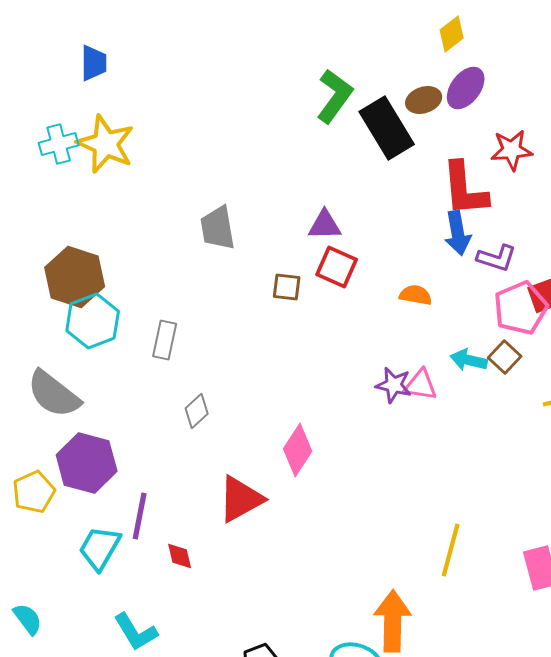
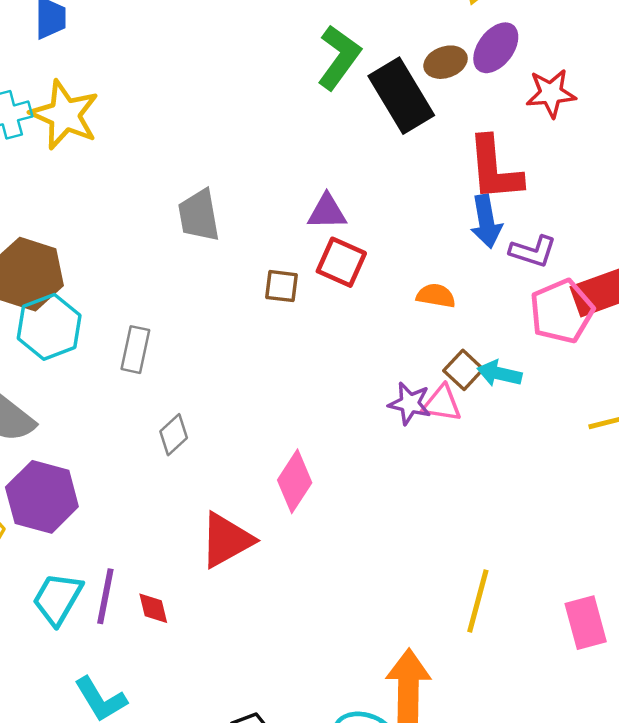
red star: (512, 150) -> (551, 93), moved
brown square: (505, 357) -> (463, 370), moved
purple line: (140, 516) -> (105, 596), moved

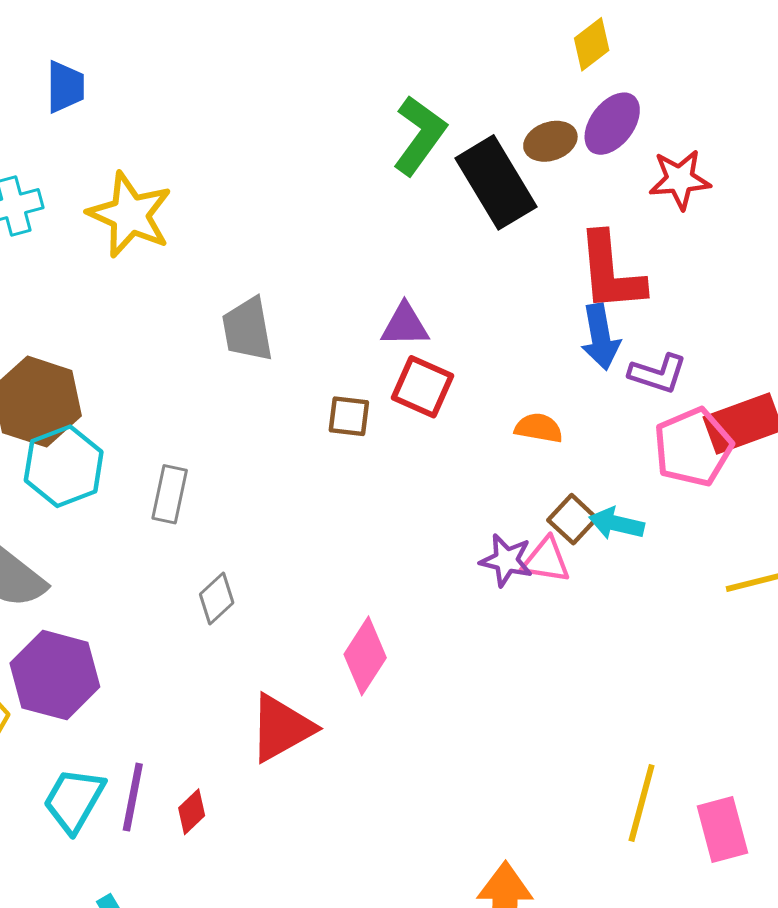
yellow star: (65, 115) -> (130, 215), moved
yellow line: (478, 601) -> (642, 803), moved
red diamond: (153, 608) -> (192, 812), turned 60

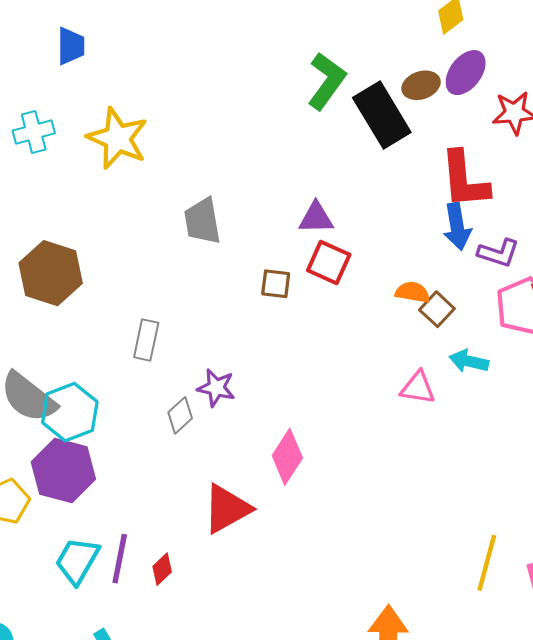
cyan hexagon: (64, 466) -> (70, 412), moved
brown square: (572, 519) -> (437, 309), moved
purple star: (506, 560) -> (216, 388), moved

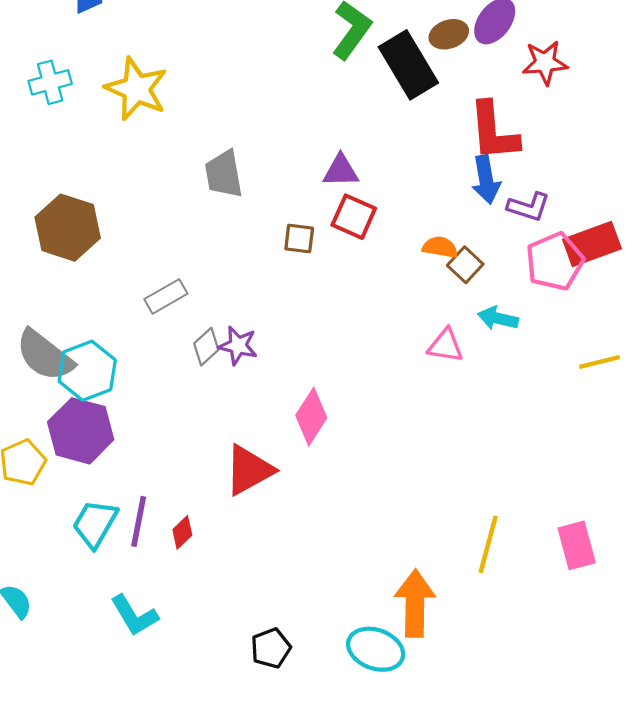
gray rectangle: (146, 340) -> (166, 296), turned 48
gray diamond: (180, 415) -> (206, 347), moved
yellow line: (487, 563) -> (488, 544), moved

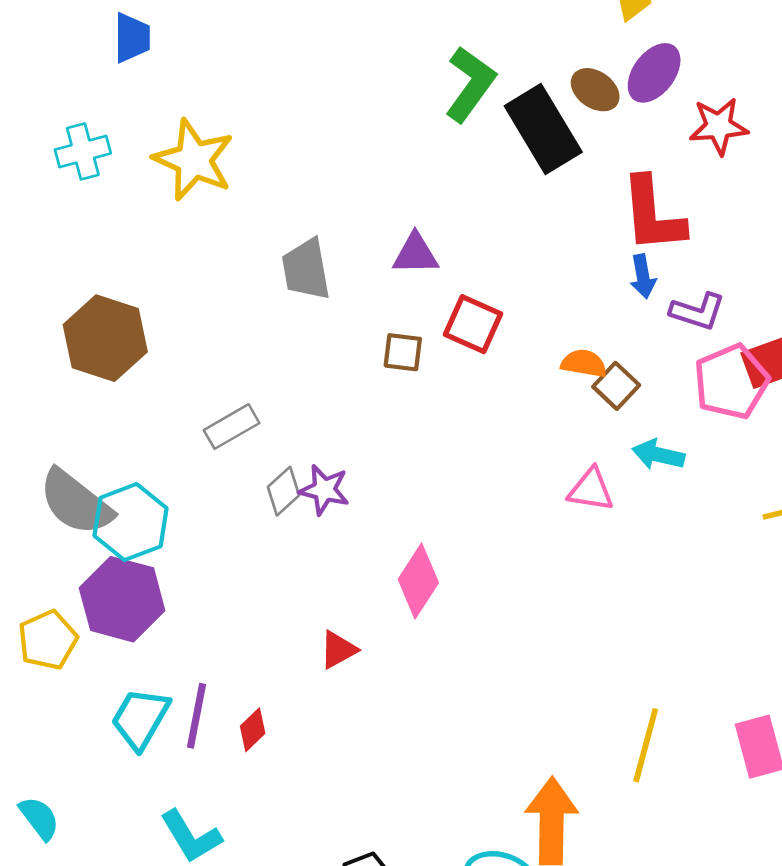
brown ellipse: (449, 34) -> (595, 90), turned 54
purple triangle: (341, 171) -> (415, 254), moved
blue arrow: (486, 180) -> (643, 276), size x0.7
red triangle: (249, 470) -> (338, 650), size x0.6

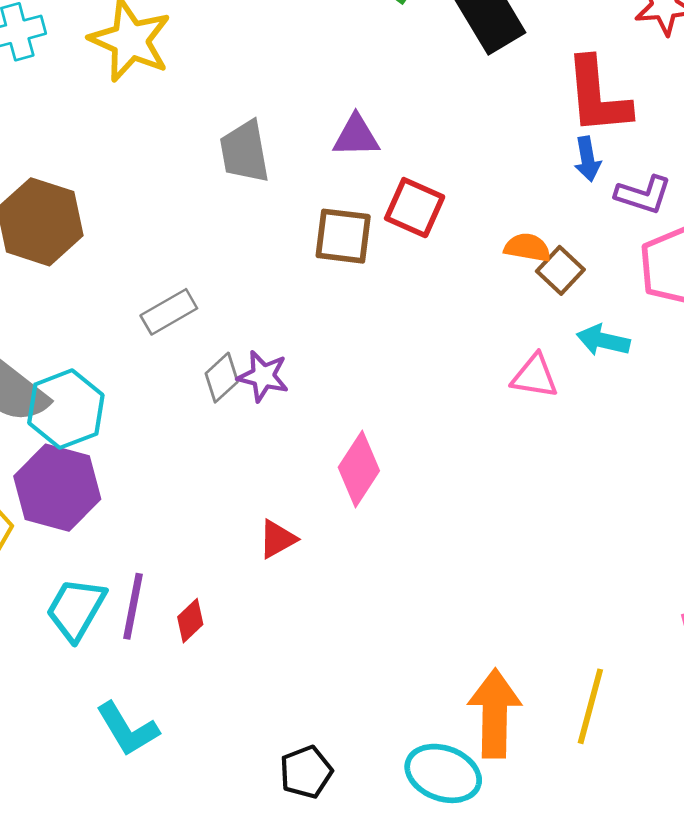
brown square: (403, 352) -> (343, 236), size x1.4
yellow line: (646, 745) -> (590, 706), moved

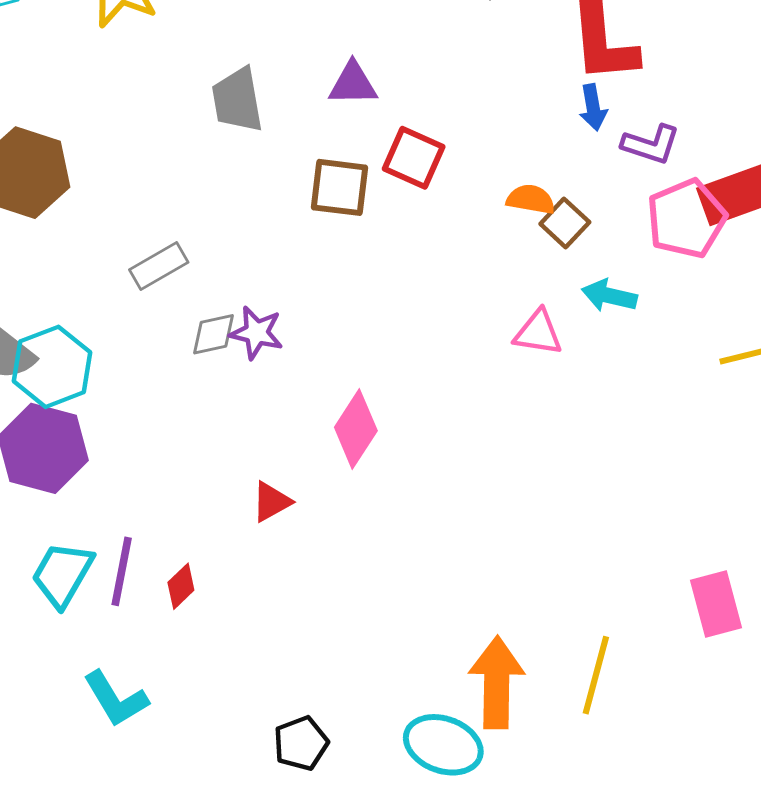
gray diamond: (222, 378) -> (214, 334), turned 30

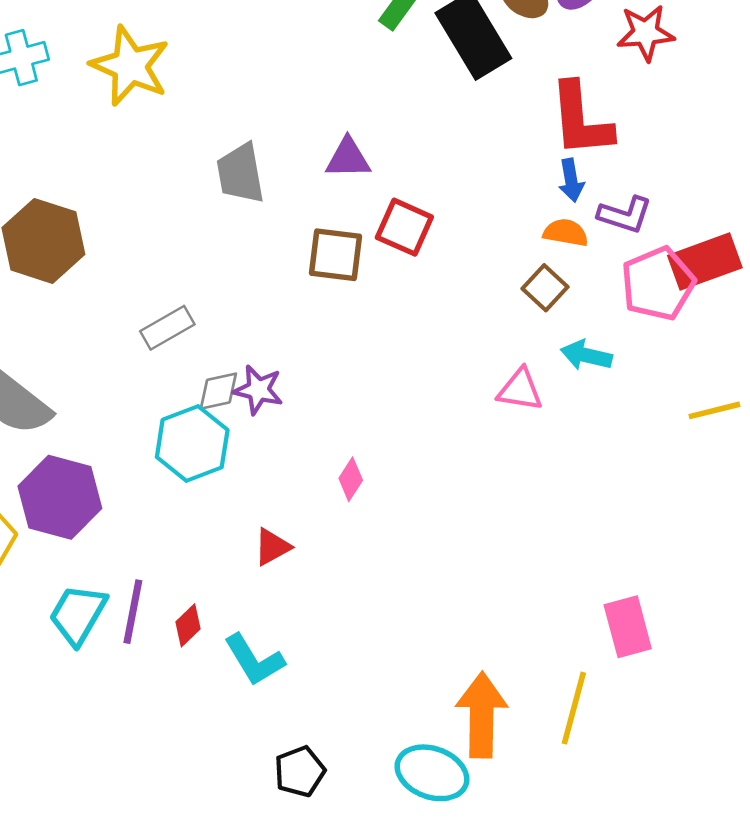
orange semicircle: (531, 199) -> (566, 233), moved
cyan hexagon: (52, 367) -> (192, 443), moved
pink diamond: (356, 429) -> (351, 479), size x0.6
pink rectangle: (716, 604) -> (628, 627), moved
cyan L-shape: (116, 699) -> (254, 660), moved

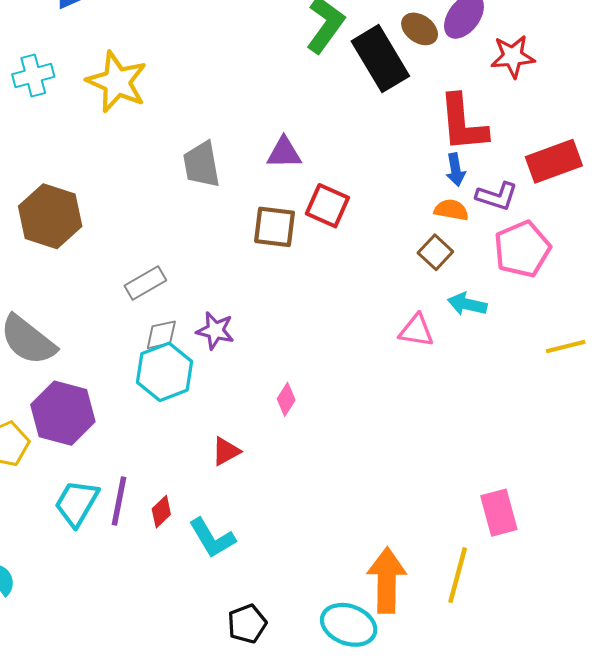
red rectangle: (705, 262) -> (554, 161), moved
gray diamond: (218, 391) -> (161, 335), moved

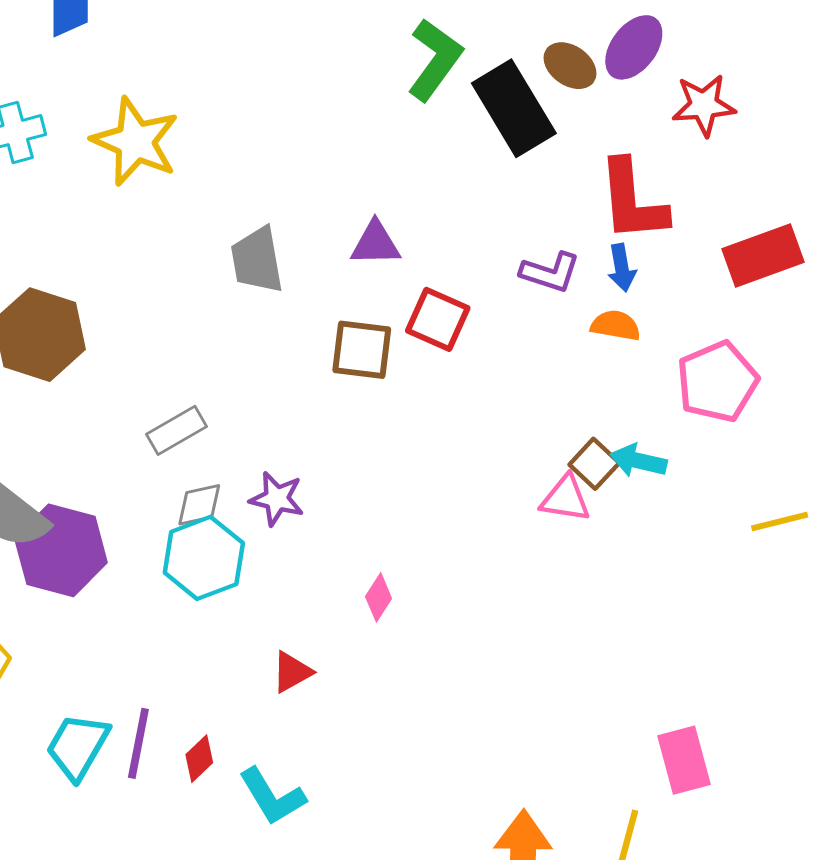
purple L-shape: (497, 196) -> (550, 272), moved
brown square: (435, 252) -> (594, 464), moved
purple hexagon: (63, 413) -> (61, 550), moved

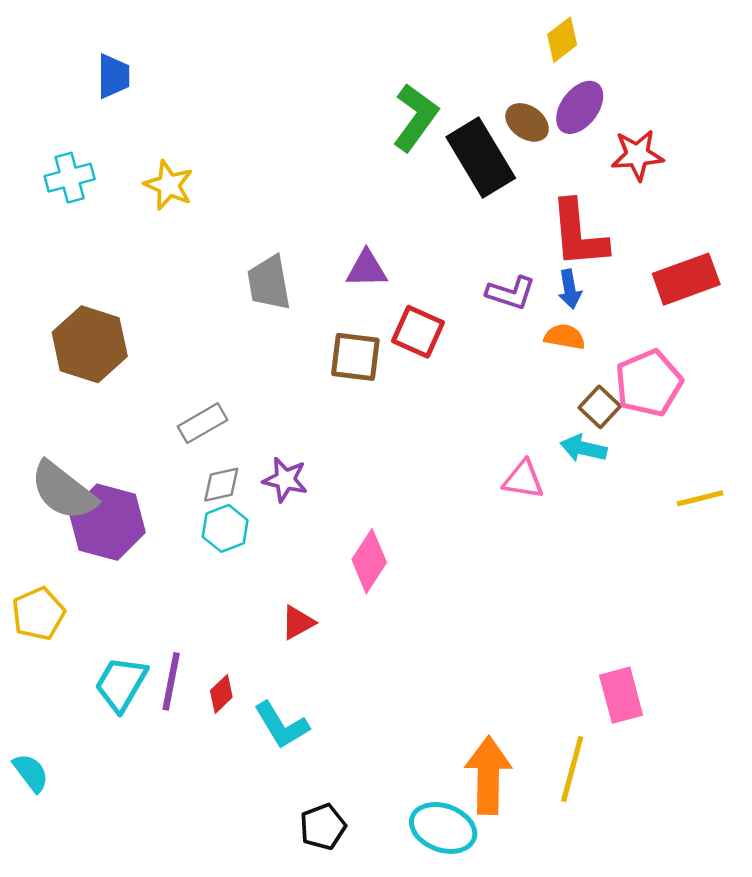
yellow star: (135, 142) -> (169, 185), size x0.7
brown square: (594, 464) -> (600, 407), moved
cyan hexagon: (204, 558) -> (225, 528), size x0.7
pink diamond: (379, 597) -> (369, 561), size x1.6

